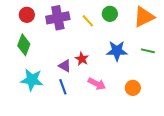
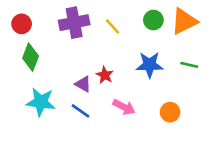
green circle: (110, 14) -> (153, 20), moved
red circle: (27, 15) -> (22, 24), moved
blue line: (63, 87) -> (80, 111), turned -35

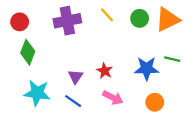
yellow line: (112, 26) -> (107, 15), moved
blue star: (150, 65) -> (147, 68), moved
red star: (105, 75) -> (105, 71), moved
purple triangle: (83, 84) -> (76, 77), turned 35

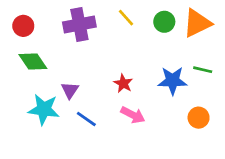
green diamond: (28, 52) -> (33, 61), turned -55
purple triangle: (76, 77) -> (70, 90), moved
orange circle: (155, 102) -> (199, 118), moved

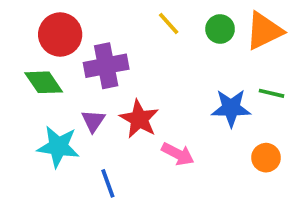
purple cross: (79, 24) -> (106, 66), moved
red circle: (23, 26) -> (60, 35), moved, size x1.5
red star: (123, 83) -> (139, 119), moved, size x1.5
blue line: (86, 119) -> (108, 183), moved, turned 35

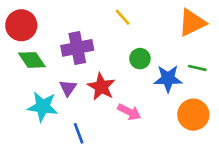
green circle: (220, 29) -> (140, 59), moved
red circle: (60, 35) -> (21, 25), moved
orange circle: (266, 158) -> (193, 115), size x1.5

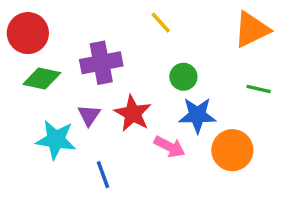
green diamond: (32, 60) -> (42, 78), turned -44
blue star: (168, 79) -> (197, 115), moved
orange circle: (193, 115) -> (232, 150), moved

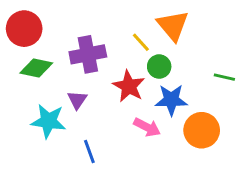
yellow line: (161, 23) -> (141, 42), moved
orange triangle: (252, 30) -> (173, 26), moved, turned -44
red star: (133, 113) -> (129, 86), moved

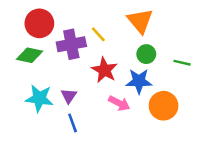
red circle: (24, 29) -> (39, 23), moved
yellow line: (141, 42) -> (98, 34), moved
green circle: (159, 67) -> (146, 54), moved
purple triangle: (77, 100) -> (69, 96), moved

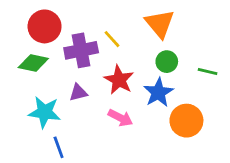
blue star: (139, 81) -> (158, 93), turned -30
purple triangle: (69, 96) -> (78, 93), moved, turned 42
pink arrow: (119, 103) -> (120, 118), moved
blue line: (73, 123) -> (59, 147), moved

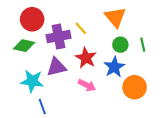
green line: (208, 71) -> (143, 45), moved, turned 64
purple triangle: (78, 93) -> (56, 67), size x1.5

